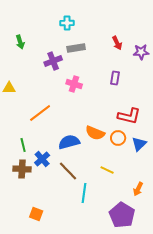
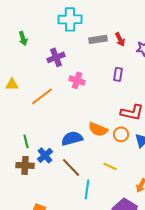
cyan cross: (67, 23) -> (70, 19), size x1.6
gray rectangle: (76, 48) -> (98, 39), moved
orange line: (40, 113) -> (42, 96), moved

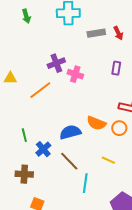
green arrow: (23, 38) -> (26, 16), moved
purple cross: (56, 57) -> (56, 63), moved
brown cross: (25, 165) -> (24, 174), moved

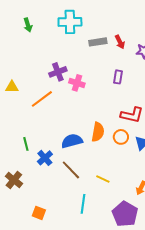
orange semicircle: (96, 123) -> (98, 132), turned -102
yellow line: (108, 160) -> (103, 179), moved
brown cross: (24, 174) -> (14, 180), moved, turned 36
cyan line: (85, 183) -> (83, 204), moved

